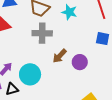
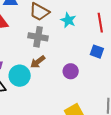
brown arrow: (60, 56) -> (38, 62), moved

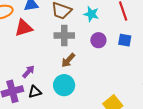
purple circle: (71, 71) -> (98, 40), moved
cyan circle: (20, 76) -> (64, 85), moved

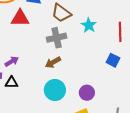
gray cross: (64, 36) -> (57, 38), turned -30
purple circle: (98, 40) -> (87, 93), moved
cyan circle: (64, 85) -> (55, 90), moved

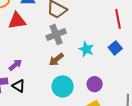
cyan star: (89, 25) -> (86, 49), moved
blue square: (113, 60) -> (115, 48), turned 32
black triangle: (12, 83) -> (19, 86), turned 40

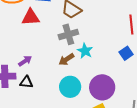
cyan star: (86, 49) -> (85, 51), moved
purple circle: (95, 84) -> (102, 87), size x1.6
black triangle: (19, 86) -> (26, 82), turned -32

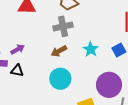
cyan star: (85, 51) -> (91, 49), moved
purple circle: (102, 87) -> (109, 85), moved

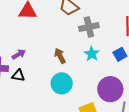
gray cross: (63, 26) -> (89, 27), moved
brown arrow: (59, 51) -> (60, 56), turned 91

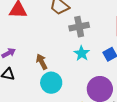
brown arrow: (60, 56) -> (42, 62), moved

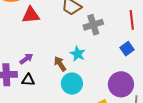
cyan star: (82, 53) -> (78, 54), moved

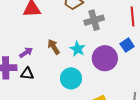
brown arrow: (60, 64) -> (54, 47), moved
purple circle: (121, 84) -> (105, 58), moved

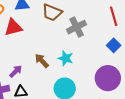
purple circle: (105, 58) -> (108, 78), moved

